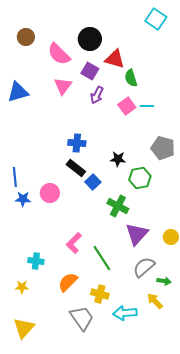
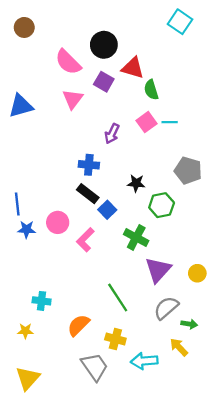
brown circle: (26, 37) -> (24, 27), moved
purple arrow: (97, 95) -> (112, 134), moved
pink L-shape: (74, 243) -> (85, 240), moved

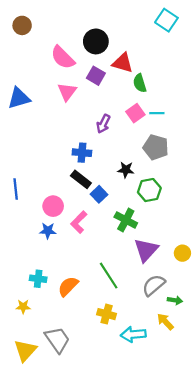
gray pentagon: (188, 171) -> (156, 147), moved
blue star: (27, 229) -> (48, 231), moved
orange semicircle: (78, 325) -> (68, 286), moved
gray trapezoid: (95, 367) -> (57, 340), moved

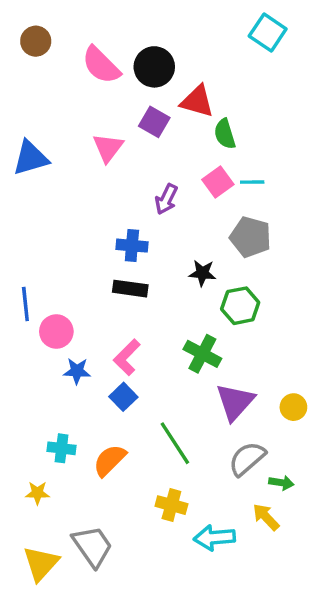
pink semicircle: (63, 58) -> (101, 65), moved
black rectangle: (81, 179) -> (130, 289), turned -30
blue square: (99, 194) -> (123, 397), moved
pink circle: (53, 206) -> (56, 331), moved

